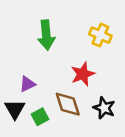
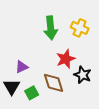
green arrow: (46, 35) -> (51, 28), moved
black star: (104, 108) -> (83, 75), moved

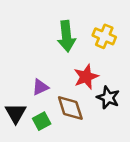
purple triangle: (22, 67) -> (40, 87), moved

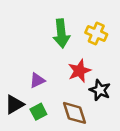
brown diamond: (70, 108) -> (75, 113), moved
black triangle: (16, 113) -> (14, 104), turned 30

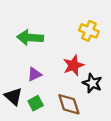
green arrow: (61, 33) -> (30, 38), moved, turned 100
black triangle: (14, 104) -> (13, 97), turned -48

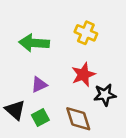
yellow cross: (89, 31) -> (86, 33), moved
black star: (92, 83) -> (105, 95), turned -30

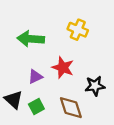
red star: (83, 75) -> (63, 68), moved, turned -30

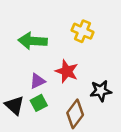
green square: (36, 107) -> (39, 103), moved
brown diamond: (71, 108) -> (75, 114), turned 55

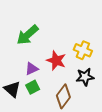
yellow cross: (83, 31) -> (83, 50), moved
green arrow: (33, 41) -> (28, 35), turned -45

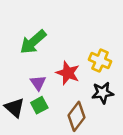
purple triangle: (32, 69) -> (38, 83), turned -40

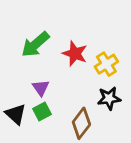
yellow cross: (100, 61) -> (106, 64), turned 35
red star: (68, 73) -> (75, 54), moved

